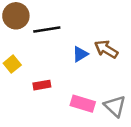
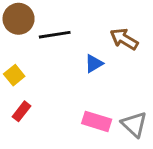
brown arrow: (106, 49) -> (124, 39), moved
red rectangle: (42, 85) -> (21, 111), moved, turned -42

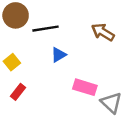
blue triangle: (94, 64) -> (59, 55), moved
pink rectangle: (97, 121) -> (85, 87), moved

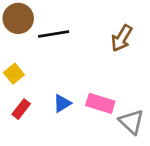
brown arrow: (103, 32) -> (122, 38), turned -90
blue triangle: (59, 55) -> (62, 103), moved

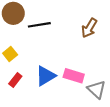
blue triangle: (62, 103) -> (46, 76), size x1.5

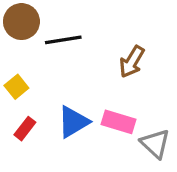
brown arrow: (89, 28) -> (132, 62), moved

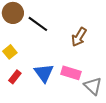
black line: (63, 40) -> (38, 24), turned 45
blue triangle: (73, 122) -> (44, 73), turned -35

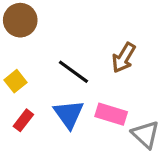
black line: (38, 24) -> (73, 72), moved

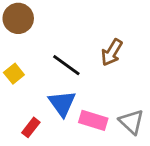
pink rectangle: (111, 114) -> (93, 120), moved
red rectangle: (23, 120) -> (31, 127), moved

